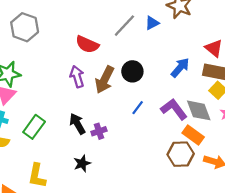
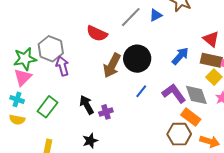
gray hexagon: (25, 27) -> (51, 49), moved
black circle: (132, 71) -> (137, 59), size x1.4
purple arrow: (77, 77) -> (62, 66), moved

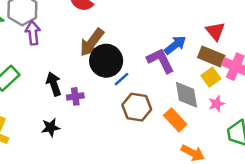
black circle: (137, 59) -> (106, 61), moved
purple L-shape: (174, 93) -> (160, 60), moved
brown hexagon: (179, 134) -> (137, 107), moved

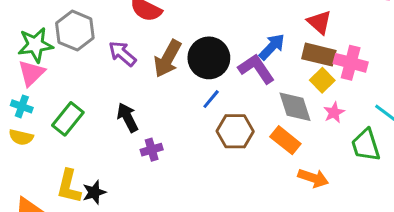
purple arrow: (33, 33) -> (122, 54), moved, turned -35
black circle: (106, 61) -> (209, 58), moved
purple cross: (75, 96) -> (152, 150), moved
black star: (51, 127) -> (94, 192), moved

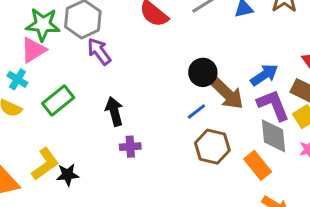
purple arrow: (122, 54) -> (99, 51), moved
black circle: (209, 58) -> (203, 72), size x0.7
brown arrow: (168, 59) -> (227, 94), moved, turned -87
purple L-shape: (256, 69) -> (273, 105), moved
yellow L-shape: (69, 186) -> (45, 164), turned -152

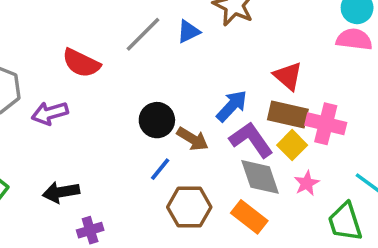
purple arrow: (99, 51) -> (50, 113), moved, turned -56
brown arrow: (227, 94) -> (192, 139), size x0.7
black arrow: (114, 111) -> (61, 192), turned -72

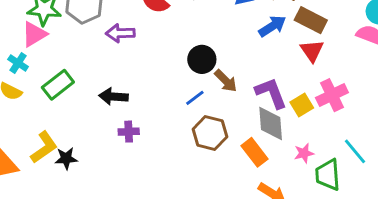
blue arrow: (232, 106) -> (272, 26), moved
brown rectangle: (288, 114) -> (311, 20), moved
pink cross: (326, 124) -> (332, 95), turned 36
pink star: (307, 183) -> (304, 153), moved

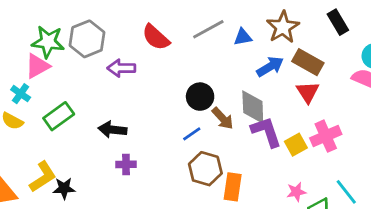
gray diamond: (271, 123) -> (253, 107), moved
orange rectangle: (255, 152) -> (233, 187), moved, turned 44

